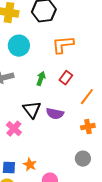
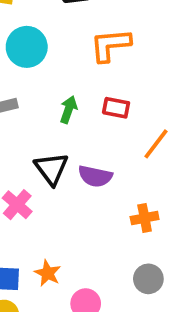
red rectangle: (66, 78) -> (116, 108), turned 64
orange cross: (88, 127) -> (145, 218), moved
gray circle: (83, 159) -> (148, 279), moved

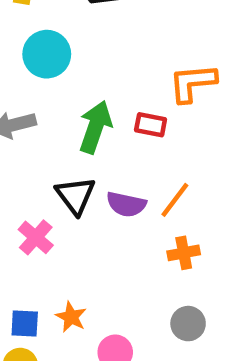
orange L-shape: (110, 45) -> (192, 83), moved
green arrow: (69, 110) -> (95, 127), size x1.6
orange line: (156, 144) -> (175, 200), moved

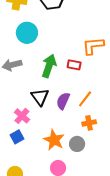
purple semicircle: (126, 204) -> (63, 101), turned 102
orange star: (71, 317) -> (54, 140), moved, size x1.5
blue square: (25, 324) -> (17, 137), moved, turned -32
gray circle: (188, 324) -> (77, 144), moved

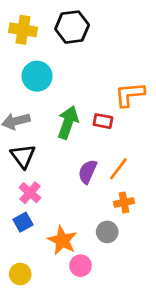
black triangle: (40, 97) -> (23, 156), moved
orange star: (54, 140) -> (62, 240), moved

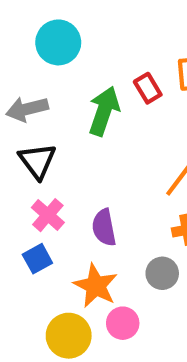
red rectangle: (103, 121) -> (148, 88), moved, turned 48
purple semicircle: (88, 172) -> (104, 228), moved, turned -35
yellow circle: (20, 274) -> (69, 336), moved, size x1.4

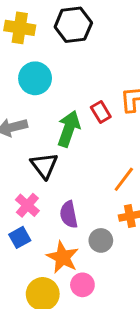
black triangle: (37, 161) -> (44, 166), moved
gray circle: (162, 273) -> (101, 240), moved

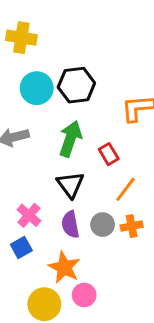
black hexagon: (73, 25) -> (76, 85), moved
red rectangle: (101, 112) -> (109, 154), moved
black triangle: (44, 166) -> (70, 185), moved
gray circle: (101, 240) -> (103, 225), moved

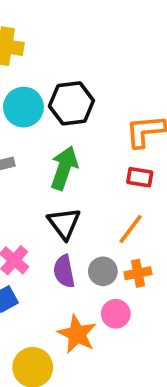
red rectangle: (109, 154) -> (140, 177), moved, turned -50
orange star: (64, 267) -> (77, 334), moved
pink circle: (84, 295) -> (116, 314), moved

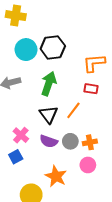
orange line: (131, 229) -> (73, 110), moved
purple semicircle: (64, 271) -> (49, 141), turned -60
pink circle: (116, 314) -> (88, 165), moved

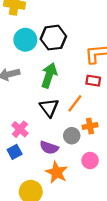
purple semicircle: (49, 141) -> (49, 148), moved
orange cross: (90, 142) -> (90, 126), moved

